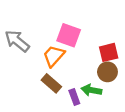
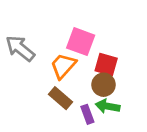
red square: (109, 52) -> (106, 64), moved, turned 30
brown circle: (107, 72) -> (104, 85), moved

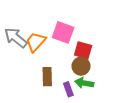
orange trapezoid: (63, 66) -> (36, 42), moved
brown rectangle: (60, 98) -> (47, 77), turned 48

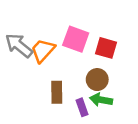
red square: (83, 50) -> (106, 48), moved

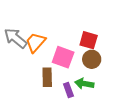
pink square: (76, 39) -> (63, 57), moved
brown circle: (97, 80) -> (92, 59), moved

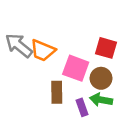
orange trapezoid: (36, 42) -> (43, 50), turned -110
brown circle: (92, 59) -> (101, 78), moved

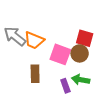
brown circle: (101, 78) -> (80, 53), moved
brown rectangle: (57, 92) -> (35, 74), moved

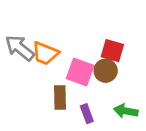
brown rectangle: (35, 74) -> (60, 98), moved
green arrow: (81, 80) -> (126, 111), moved

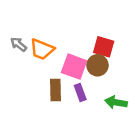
gray arrow: (20, 48) -> (19, 44), size x0.6
purple rectangle: (87, 114) -> (80, 92), moved

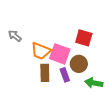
orange trapezoid: (42, 49) -> (41, 51), moved
brown circle: (97, 65) -> (79, 64), moved

